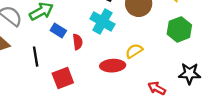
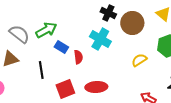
yellow semicircle: (134, 51) -> (139, 60), moved
red ellipse: (113, 66) -> (96, 87), moved

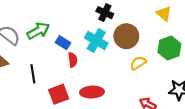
brown circle: (132, 23) -> (126, 36), moved
blue rectangle: (61, 47) -> (63, 43), moved

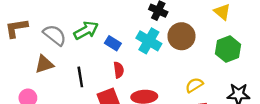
red semicircle: (73, 60) -> (119, 70), moved
yellow semicircle: (138, 63) -> (194, 85), moved

